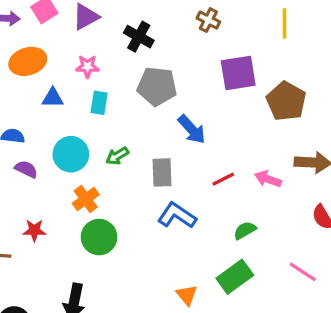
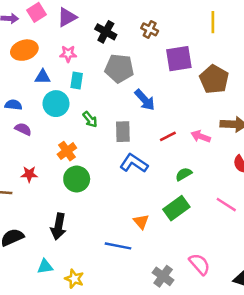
brown cross: (208, 20) -> (150, 29), moved
cyan circle: (71, 154) -> (56, 104), moved
green arrow: (117, 156) -> (90, 119), turned -98

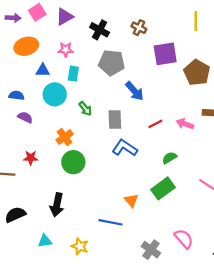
yellow star: (74, 279) -> (80, 246), moved

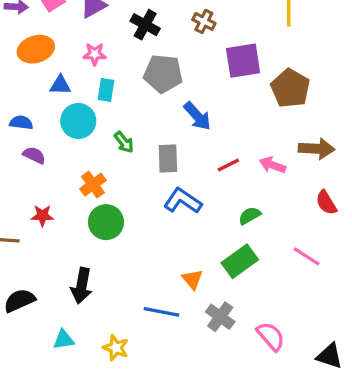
gray cross: (151, 250) -> (220, 317), moved

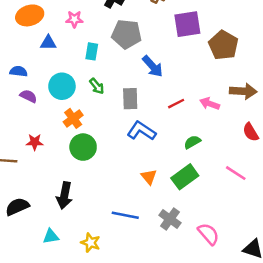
cyan rectangle: (106, 90) -> (92, 51), moved
cyan circle: (78, 121) -> (62, 86), moved
orange triangle: (192, 279) -> (149, 177), moved

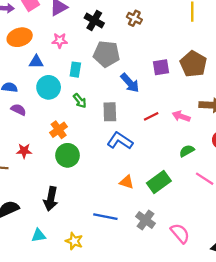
purple square: (187, 24) -> (161, 67), moved, size x0.7
cyan circle: (62, 86) -> (49, 87), moved
green semicircle: (192, 142) -> (187, 151), moved
orange triangle: (149, 177) -> (127, 182), turned -32

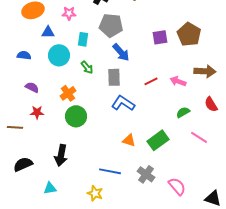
blue arrow: (130, 83) -> (121, 52), moved
purple semicircle: (18, 110) -> (32, 87), moved
yellow star: (74, 241) -> (95, 193), moved

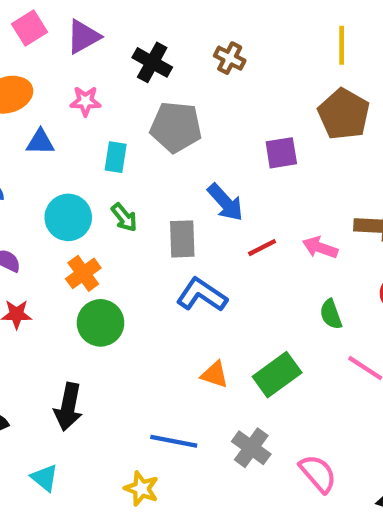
brown pentagon: (189, 34) -> (344, 114), moved
blue arrow: (121, 52) -> (225, 202), moved
cyan circle: (59, 55) -> (68, 217), moved
green semicircle: (183, 112) -> (331, 314), turned -80
cyan triangle: (50, 188) -> (45, 478), turned 48

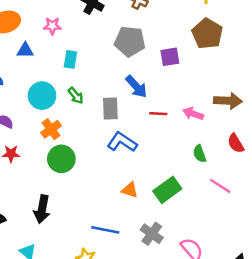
gray pentagon: (176, 127) -> (130, 41), moved
red line: (262, 248) -> (158, 114), turned 30

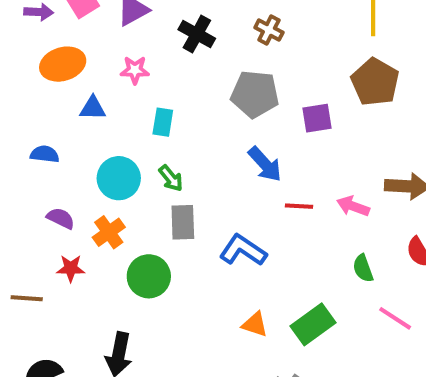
gray rectangle: (110, 109) -> (183, 222), moved
orange cross: (51, 129) -> (109, 232), moved

